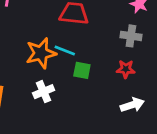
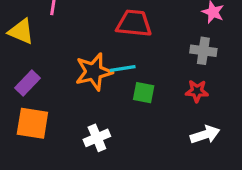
cyan line: (65, 51) -> (123, 69), turned -30
white cross: (44, 92) -> (97, 138), moved

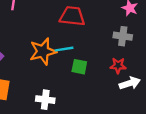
white arrow: (205, 135) -> (130, 83), moved
white cross: (97, 138) -> (45, 100), turned 30

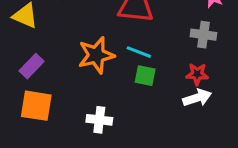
cyan line: (64, 49) -> (139, 52), moved, turned 30
white arrow: (130, 83) -> (197, 98), moved

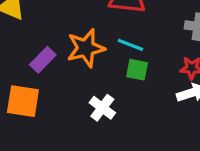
purple rectangle: (32, 66) -> (43, 60), moved
white cross: (99, 120) -> (102, 108), moved, turned 30

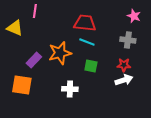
cyan line: (130, 45) -> (87, 42), moved
white cross: (102, 108) -> (70, 89), turned -35

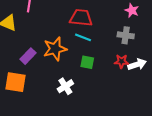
white arrow: (124, 80) -> (137, 64), moved
white cross: (70, 89) -> (65, 86), turned -35

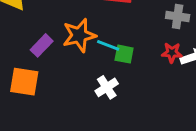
cyan line: (83, 37) -> (108, 45), moved
white cross: (65, 86) -> (107, 87), moved

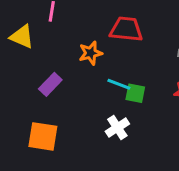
orange star: (79, 35) -> (91, 53), moved, size x0.7
orange square: (24, 82) -> (43, 136), moved

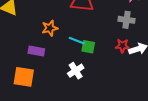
orange star: (91, 53) -> (50, 28), moved
purple rectangle: (50, 84) -> (36, 51), moved, turned 56

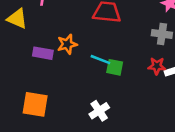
purple rectangle: (36, 51) -> (43, 53), moved
white cross: (76, 71) -> (99, 111), moved

